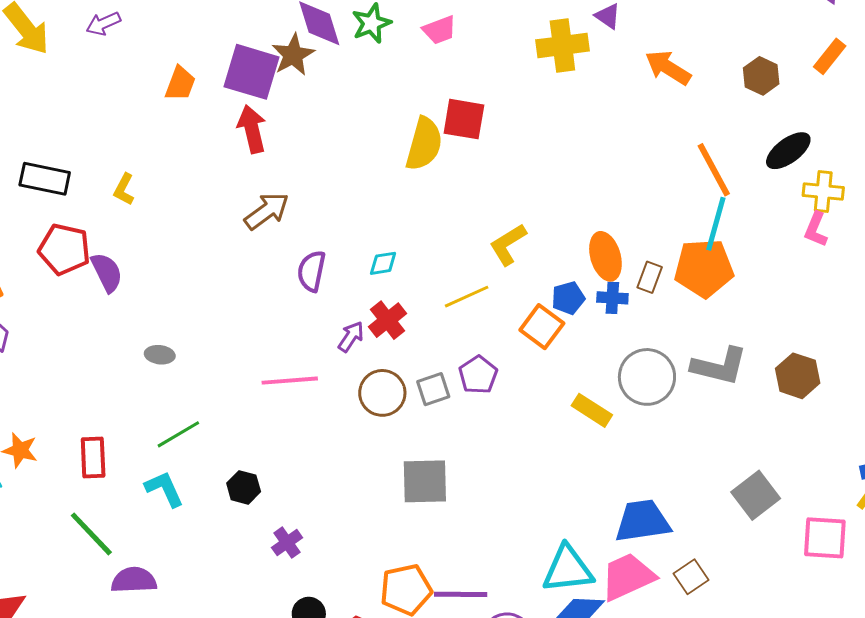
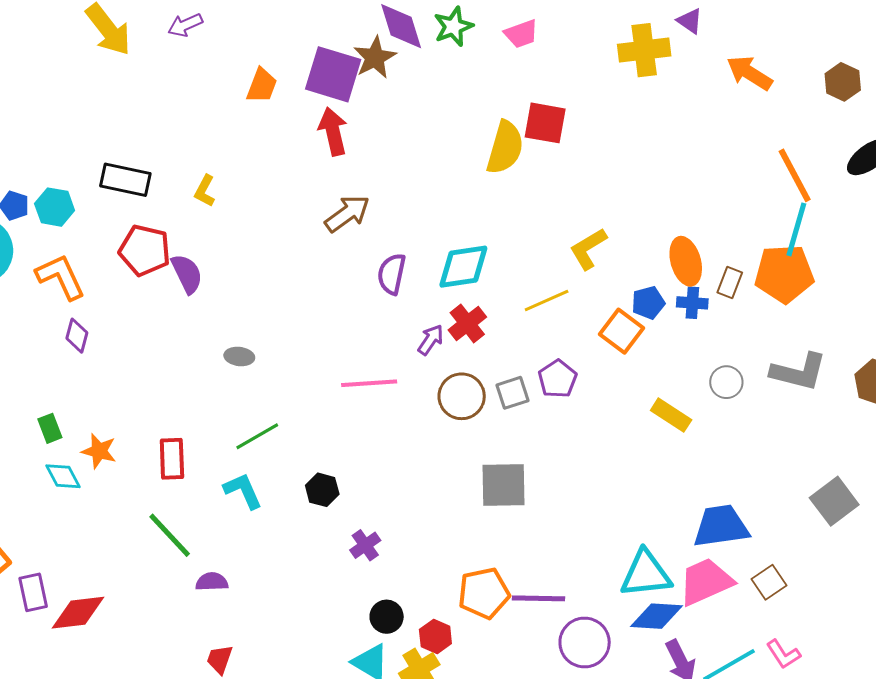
cyan diamond: (383, 263) -> (463, 267), size x1.8
gray circle: (647, 377) -> (726, 382), size x0.6
purple semicircle: (134, 580) -> (212, 582), size x0.7

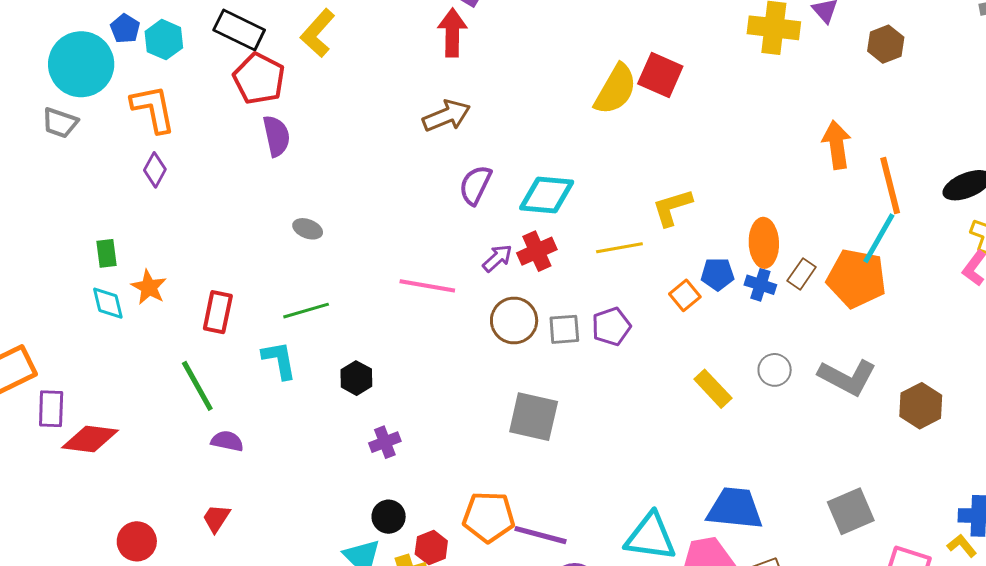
orange arrow: (750, 73) -> (837, 145), moved, turned 36
brown hexagon: (843, 82) -> (886, 44), moved
yellow L-shape: (205, 191) -> (318, 33), moved, size x1.5
red pentagon: (145, 250) -> (259, 79), moved
orange square: (622, 331) -> (685, 295), size x0.7

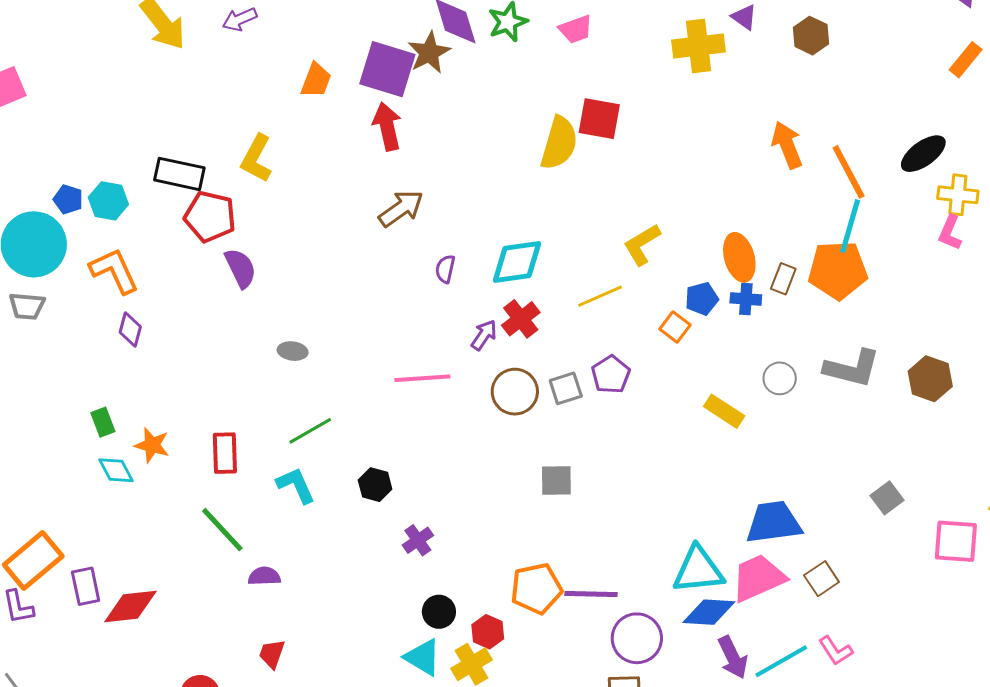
purple semicircle: (475, 185) -> (445, 269), size x0.7
gray square: (534, 417) -> (556, 480), size x0.7
gray square: (851, 511) -> (887, 498), size x0.7

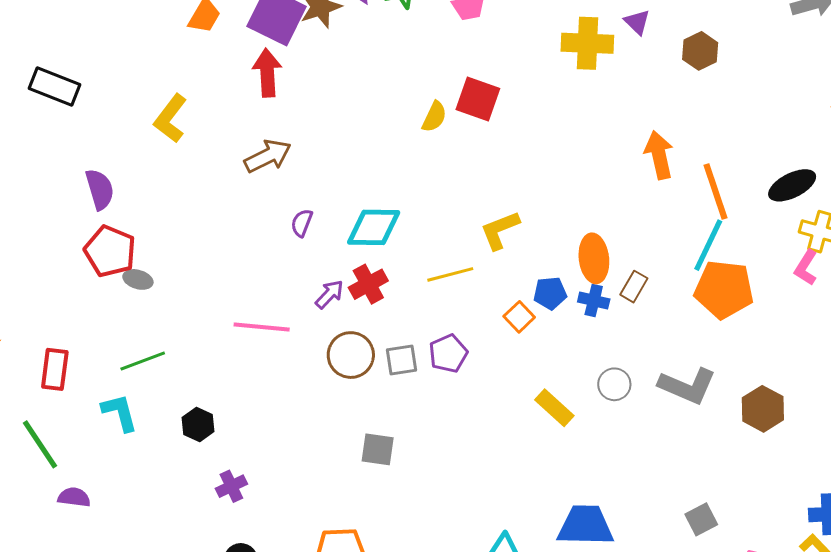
yellow semicircle: (559, 143) -> (434, 117), size x0.6
yellow L-shape: (256, 158) -> (170, 118), moved
red pentagon: (210, 216) -> (110, 251), moved
orange pentagon: (838, 270) -> (724, 289), moved

